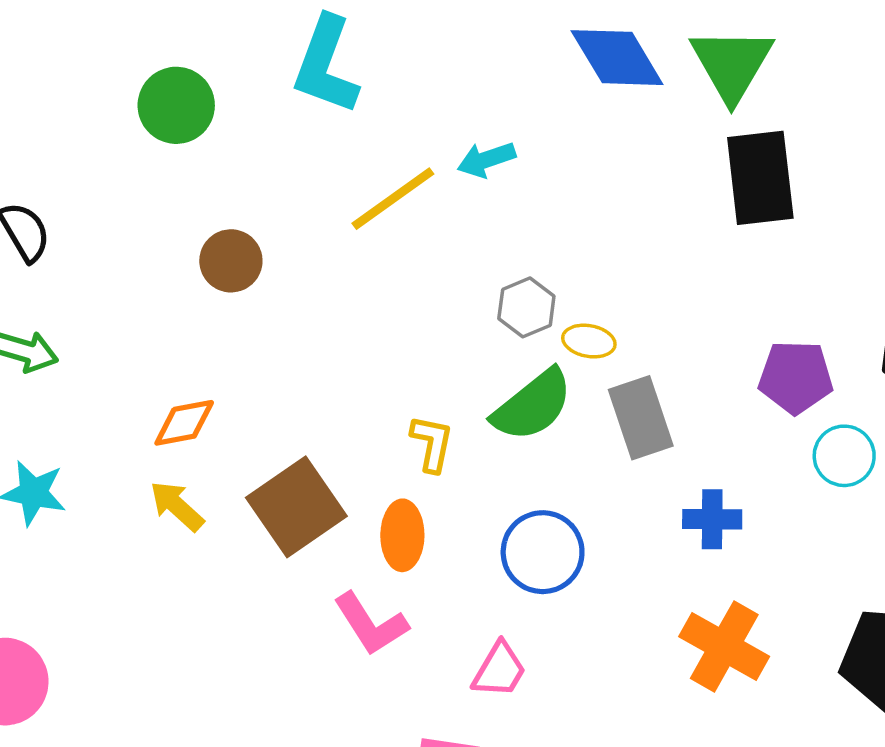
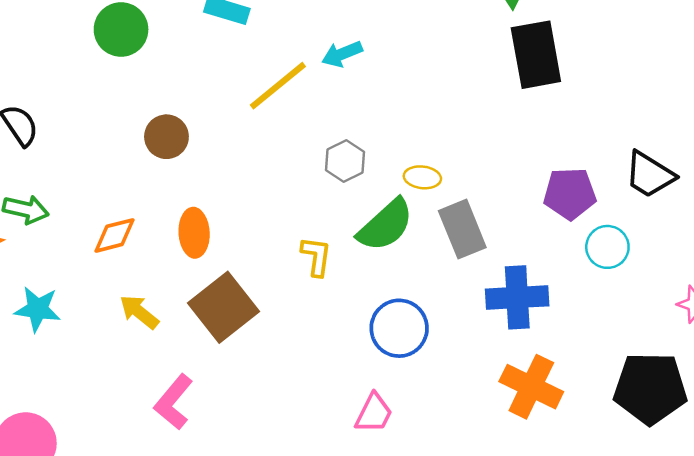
gray hexagon: (526, 307) -> (345, 161), moved
orange diamond: (184, 423) -> (114, 235), moved
blue cross: (712, 519) -> (517, 297), size x1.5
orange ellipse: (402, 535) -> (194, 233), moved
pink L-shape: (371, 624) -> (173, 402), moved, turned 76

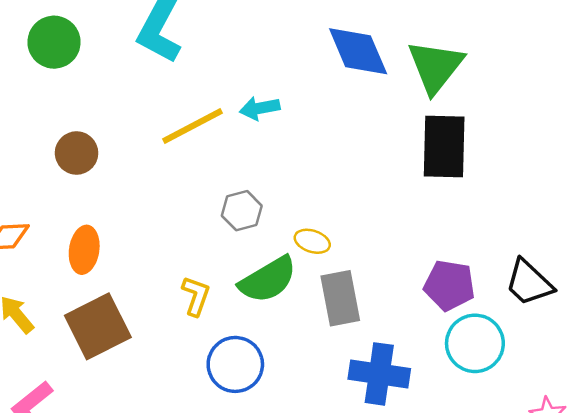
cyan circle: (607, 247) -> (475, 343), size x1.4
blue circle: (399, 328) -> (235, 364), moved

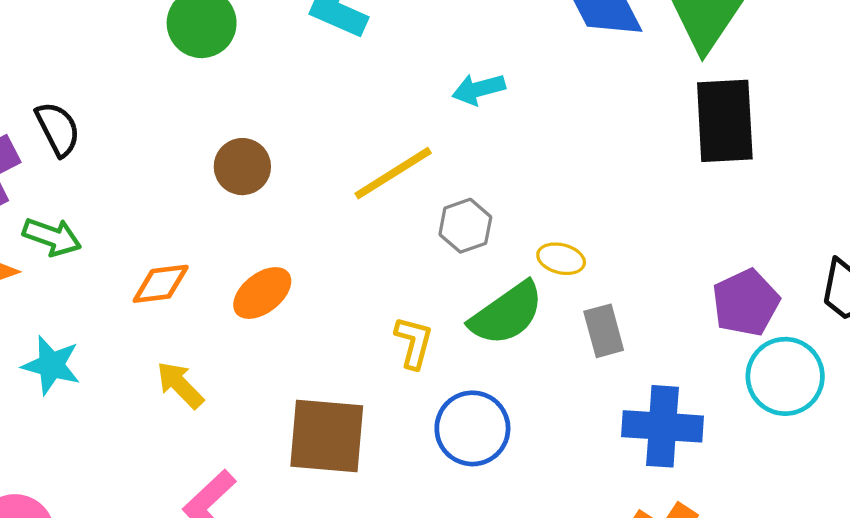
yellow line: (192, 126) -> (393, 173), moved
orange ellipse: (84, 250) -> (262, 293), turned 48
purple pentagon: (449, 285) -> (746, 303), turned -30
gray rectangle: (340, 298) -> (604, 331), size x0.7
brown square: (98, 326) -> (327, 436), moved, turned 36

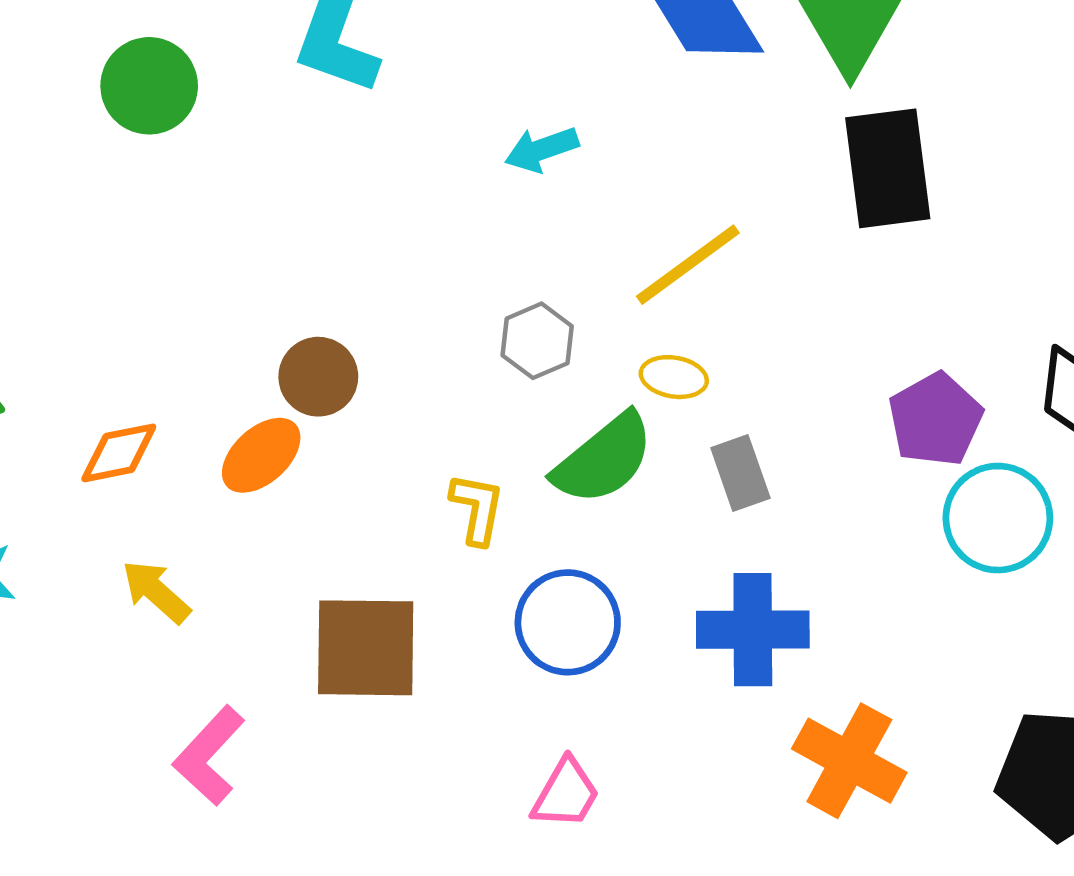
brown circle: (242, 167) -> (318, 377), moved
yellow line: (393, 173) -> (688, 265), moved
blue cross: (663, 426) -> (753, 630), moved

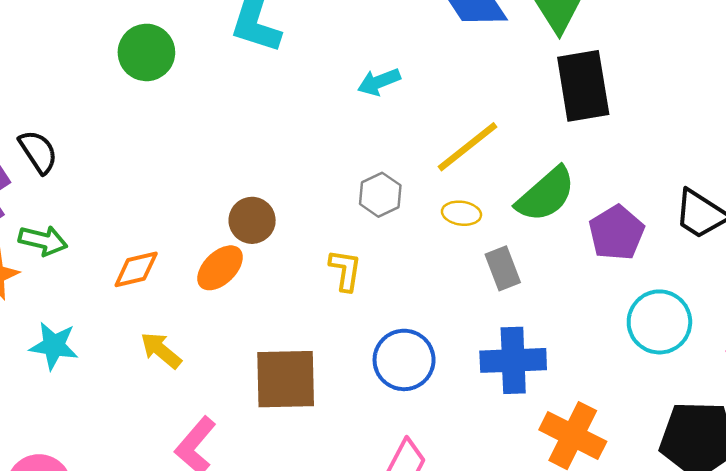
green semicircle: (604, 459) -> (546, 195), moved
yellow L-shape: (477, 509) -> (345, 270), moved
cyan circle: (998, 518) -> (659, 322), moved

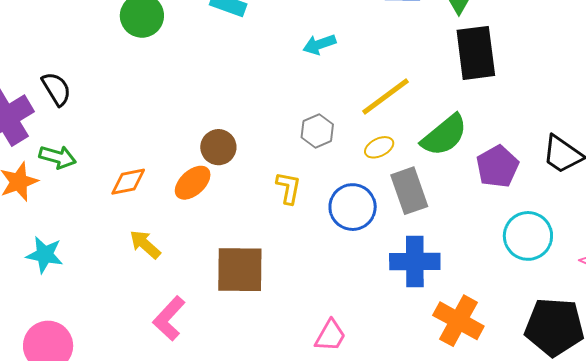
yellow ellipse: (461, 213) -> (379, 147), turned -36
gray rectangle: (503, 268) -> (409, 191), size x1.4
cyan star: (54, 346) -> (45, 255), moved
blue circle: (404, 360) -> (353, 207), moved

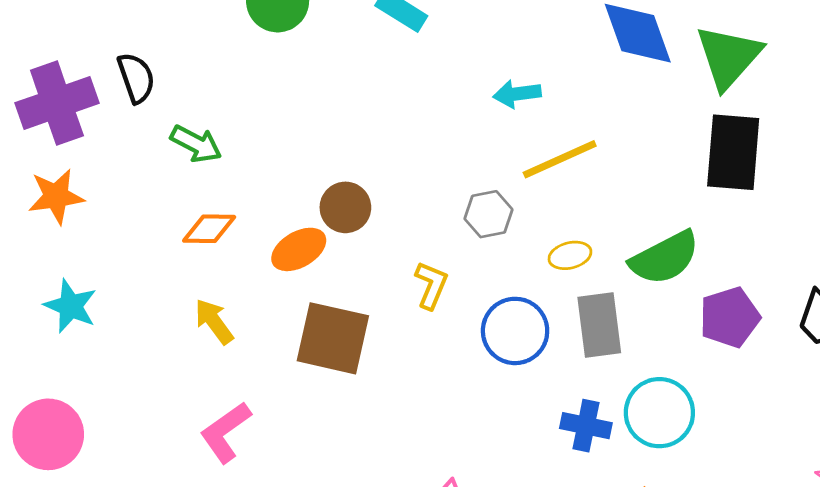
yellow line: (385, 97) -> (560, 159), moved
green arrow: (58, 157) -> (196, 144), moved
cyan circle: (528, 236) -> (659, 413), moved
blue cross: (415, 262) -> (586, 426), size x0.7
brown square: (240, 270) -> (333, 338), moved

